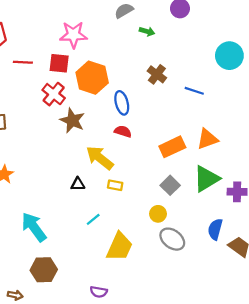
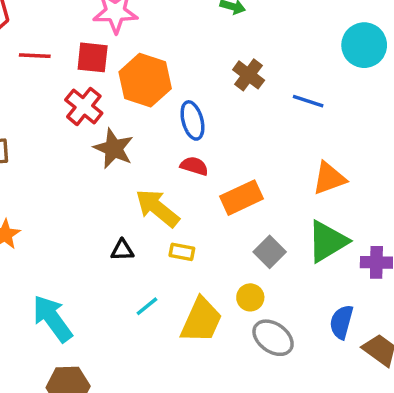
orange rectangle: (172, 147) -> (242, 198), moved
yellow trapezoid: (120, 247) -> (201, 320), moved

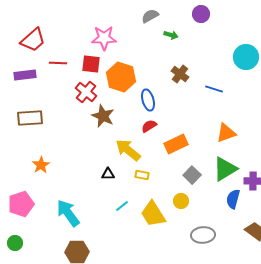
red semicircle: (194, 166) -> (149, 126), turned -49
yellow trapezoid: (201, 320) -> (153, 214), turned 124
blue semicircle: (341, 322) -> (233, 199), moved
gray ellipse: (273, 338) -> (203, 235), moved, turned -40

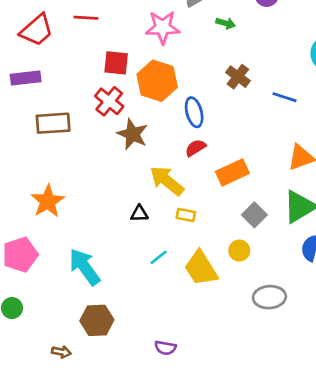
pink star: (104, 38) -> (163, 27), moved
red line: (58, 63) -> (86, 18), moved
brown rectangle: (30, 118) -> (53, 123), moved
orange star: (41, 165) -> (48, 201), size x1.4

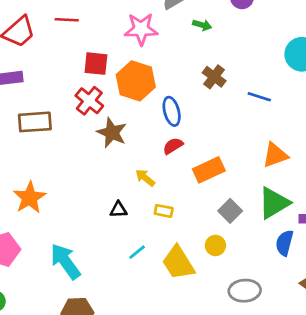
yellow arrow: (167, 181) -> (145, 178), size x0.6

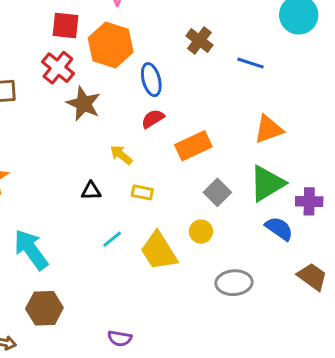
blue semicircle: (284, 243) -> (279, 229), turned 110

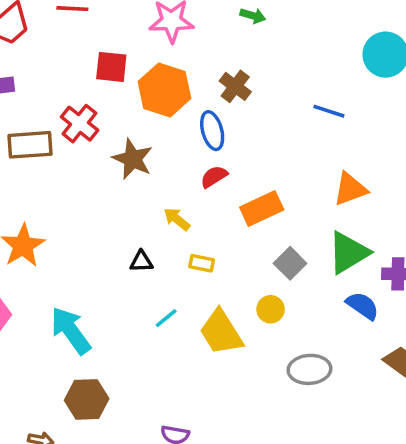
brown cross: (199, 40) -> (235, 86), moved
red cross: (58, 68) -> (80, 124), moved

